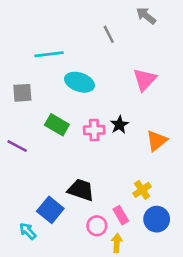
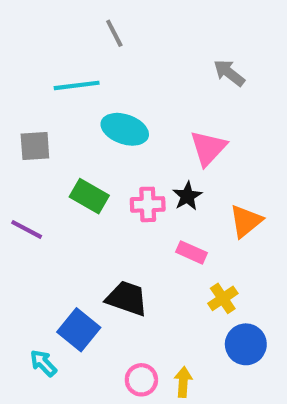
gray arrow: (146, 16) -> (229, 73), moved
gray line: (109, 34) -> (114, 33), moved
pink triangle: (145, 80) -> (208, 148), moved
pink rectangle: (121, 215) -> (192, 252), moved, turned -36
pink circle: (97, 226) -> (141, 380), moved

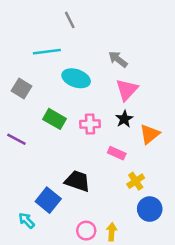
gray arrow: (229, 73) -> (118, 59), moved
gray square: (35, 146) -> (22, 88), turned 36
black star: (187, 196) -> (124, 119), moved

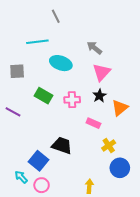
gray square: (22, 88) -> (17, 71), turned -35
pink circle: (86, 231) -> (42, 185), moved

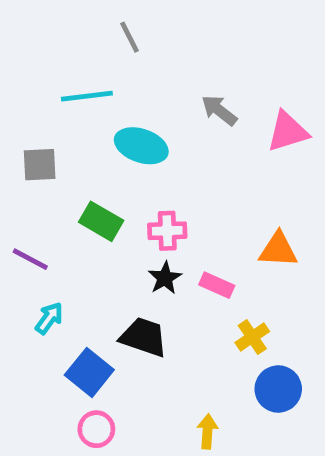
pink triangle: (102, 72) -> (288, 132), moved, turned 30
black star: (99, 96) -> (165, 278), moved
orange triangle: (120, 108) -> (278, 250), turned 42
cyan arrow: (21, 177) -> (49, 318), moved, turned 80

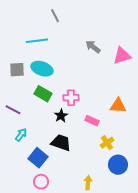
cyan ellipse: (141, 146) -> (42, 69), moved
black star: (165, 278) -> (61, 116), moved

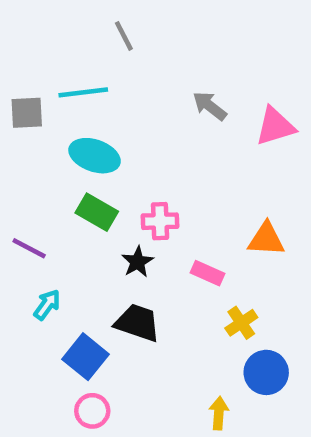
gray square: (17, 70) -> (27, 113), moved
yellow arrow: (88, 183) -> (219, 413), moved

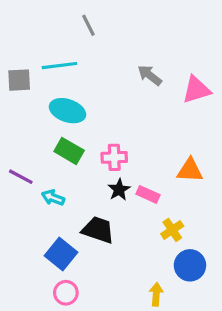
black star: (137, 262) -> (119, 190), moved
cyan arrow: (47, 305) -> (53, 198), moved, turned -105

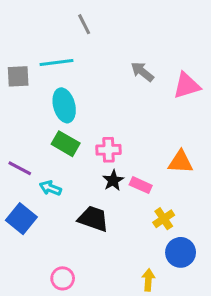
cyan ellipse: (67, 111) -> (64, 105), turned 56
blue square: (61, 254) -> (21, 219), moved

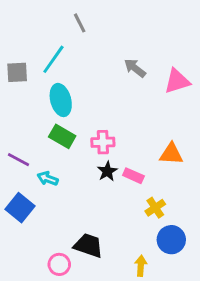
cyan line: (56, 62) -> (53, 59), turned -48
black trapezoid: (93, 219) -> (88, 245), moved

